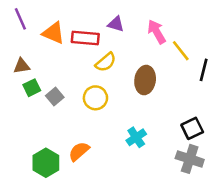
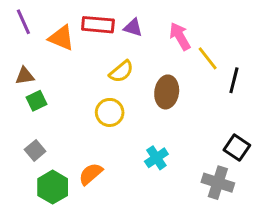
red rectangle: (85, 38) -> (98, 25), moved
gray square: (55, 97) -> (35, 150), moved
black square: (192, 128) -> (237, 148), moved, turned -30

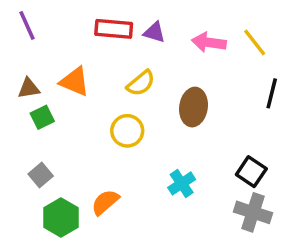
pink arrow: (180, 36) -> (209, 42), turned -52
orange triangle: (61, 38) -> (75, 82), moved
yellow line: (208, 58) -> (255, 42), moved
black square: (237, 148) -> (251, 172), moved

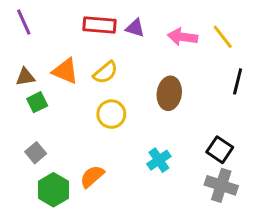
yellow semicircle: (141, 83) -> (105, 72), moved

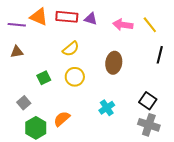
purple line: (24, 22) -> (17, 25), moved, turned -60
orange triangle: (65, 71) -> (39, 17), moved
green square: (37, 102) -> (44, 78), moved

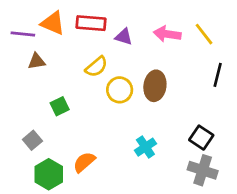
purple triangle: (91, 19) -> (124, 37), moved
brown triangle: (17, 52) -> (36, 61), moved
yellow circle: (75, 77) -> (120, 90), moved

